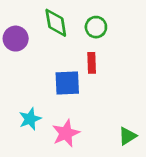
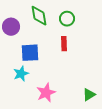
blue square: (67, 83) -> (30, 53), moved
cyan star: (30, 119) -> (21, 74), moved

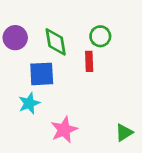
green diamond: (39, 16) -> (56, 42), moved
green circle: (67, 19) -> (100, 36), moved

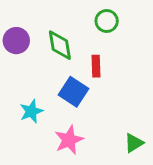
green circle: (100, 36) -> (107, 21), moved
blue square: (42, 74) -> (73, 92), moved, turned 36

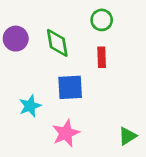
red rectangle: (96, 66) -> (102, 57), moved
blue square: (73, 92) -> (70, 87), turned -36

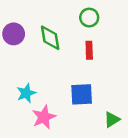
blue square: (70, 87) -> (82, 94), moved
pink star: (66, 133) -> (44, 117), moved

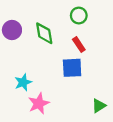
red rectangle: (89, 50) -> (79, 44), turned -32
blue square: (82, 94) -> (72, 68), moved

